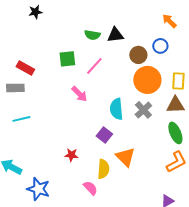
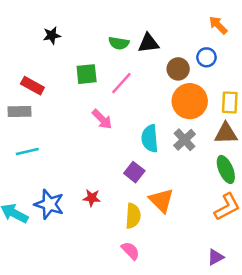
black star: (35, 12) -> (52, 35), moved
pink semicircle: (90, 188) -> (130, 251), moved
blue star: (38, 189) -> (49, 204), moved

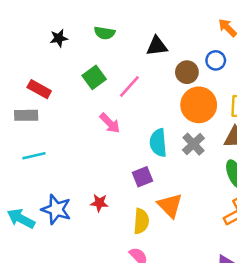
green semicircle: (119, 43) -> (105, 33), moved
green square: (87, 74) -> (94, 77), turned -30
purple square: (134, 172) -> (142, 177), turned 30

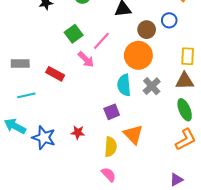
red rectangle: (39, 89) -> (55, 74), moved
orange circle: (199, 105) -> (138, 55), moved
pink arrow: (110, 123) -> (86, 59), moved
cyan arrow: (21, 219) -> (15, 126), moved

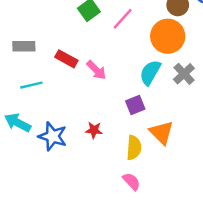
pink arrow: (86, 59) -> (96, 70), moved
cyan semicircle: (124, 85) -> (150, 73), turned 35

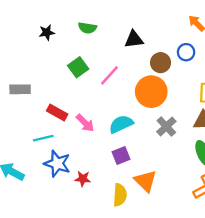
gray rectangle: (24, 46) -> (20, 89), moved
cyan semicircle: (150, 73) -> (121, 124), moved, turned 35
cyan line: (31, 85) -> (43, 138), moved
blue star: (53, 136) -> (57, 164), moved

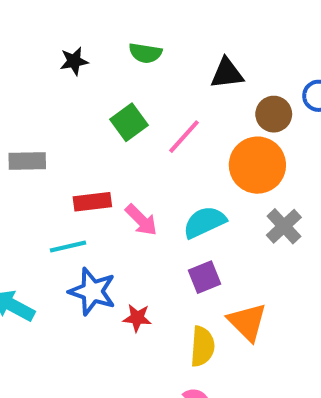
red rectangle: (57, 113) -> (92, 202), turned -36

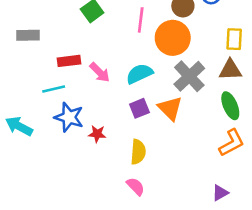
pink line: (184, 137) -> (141, 20), moved, turned -35
gray cross: (284, 226) -> (189, 76), size x1.4
orange triangle: (247, 322) -> (170, 108), moved

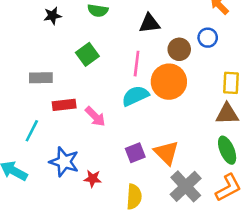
gray rectangle: (28, 35) -> (41, 78), moved
cyan semicircle: (139, 74) -> (135, 96), moved
gray cross: (189, 76) -> (186, 186), moved
cyan line: (54, 89) -> (32, 131), moved, turned -50

